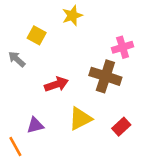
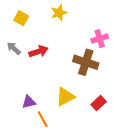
yellow square: (37, 35) -> (21, 18), moved
red arrow: (56, 84) -> (38, 51), moved
orange line: (15, 146) -> (43, 119), moved

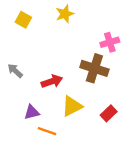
gray arrow: (14, 48) -> (15, 71), moved
red arrow: (38, 51) -> (52, 81), moved
orange line: (43, 119) -> (47, 131), turned -42

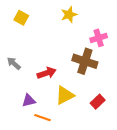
yellow star: (65, 14) -> (69, 15), moved

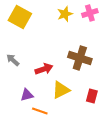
yellow square: (21, 18) -> (20, 17), size x1.6
pink cross: (99, 38) -> (90, 13), moved
red rectangle: (98, 102) -> (92, 96), turned -32

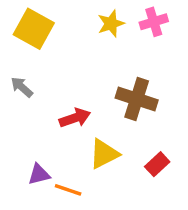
gray arrow: (13, 60) -> (22, 87), moved
purple triangle: (27, 95) -> (39, 174), moved
red rectangle: (92, 96) -> (157, 164), turned 32

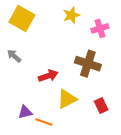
pink cross: (154, 22) -> (100, 28), moved
red rectangle: (157, 164) -> (101, 105), turned -72

